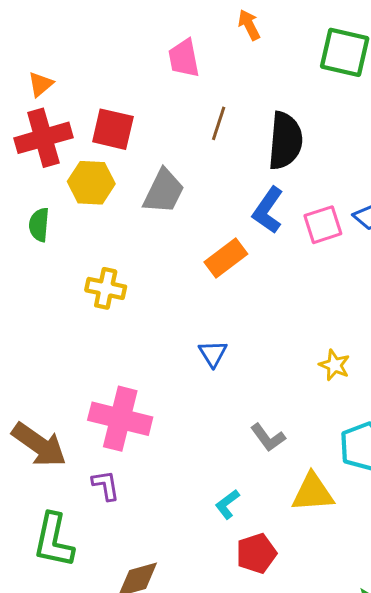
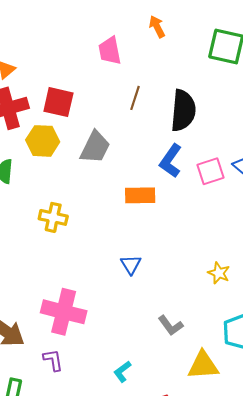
orange rectangle: (226, 258) -> (140, 195), turned 36
cyan L-shape: (227, 504) -> (122, 372), moved

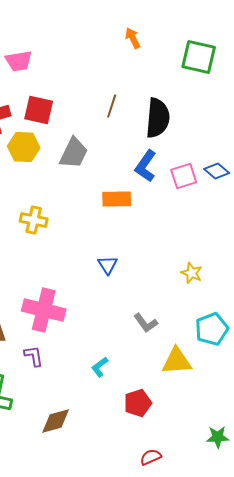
pink trapezoid: (110, 51) -> (19, 61), moved, turned -88

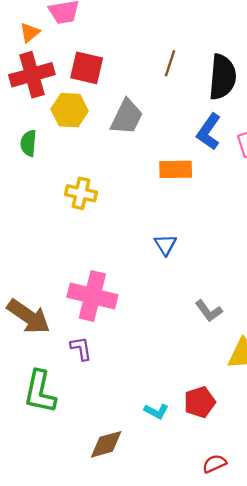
cyan L-shape: (100, 367) -> (156, 411), moved, turned -115
brown diamond: (56, 421) -> (106, 444), moved

